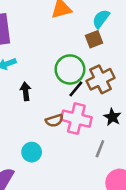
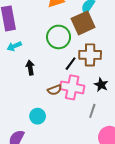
brown square: (94, 39) -> (83, 23), size x1.6
green circle: (70, 69) -> (59, 37), moved
brown cross: (101, 79) -> (90, 55), turned 30

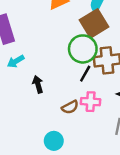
green circle: (59, 37) -> (83, 49), moved
pink cross: (72, 87) -> (91, 102), size x0.7

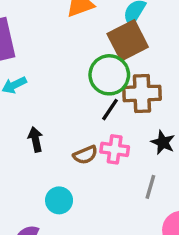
black arrow: (38, 84) -> (35, 139), moved

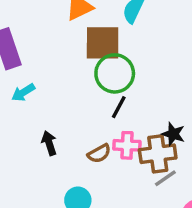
brown square: (128, 40) -> (103, 43), moved, turned 33
brown cross: (142, 93) -> (158, 154), moved
gray line: (150, 187) -> (165, 178), turned 45

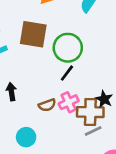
brown square: (103, 43) -> (33, 34), moved
pink cross: (127, 145) -> (69, 102), turned -36

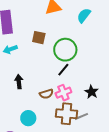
brown square: (33, 34) -> (39, 38), size x0.6
brown cross: (90, 112) -> (66, 114), moved

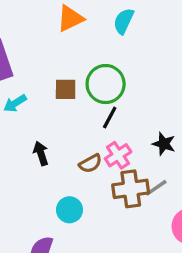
brown square: (39, 38) -> (66, 89), moved

